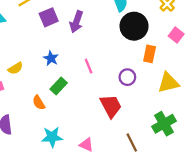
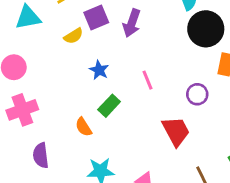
yellow semicircle: (15, 68) -> (73, 36), moved

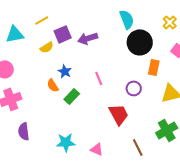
purple arrow: (132, 23) -> (88, 38), turned 54
orange semicircle: (83, 127) -> (53, 85), moved

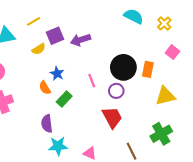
cyan semicircle: (127, 19) -> (134, 16), moved, turned -42
black circle: (140, 42) -> (123, 67), moved
purple circle: (134, 88) -> (116, 91), moved
purple semicircle: (24, 131) -> (47, 124), moved

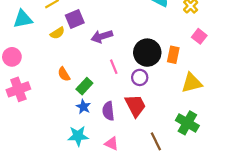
purple arrow: (81, 40) -> (102, 36), moved
blue star: (57, 74) -> (83, 107), moved
purple semicircle: (47, 124) -> (108, 111), moved
green cross: (161, 134) -> (187, 123), turned -30

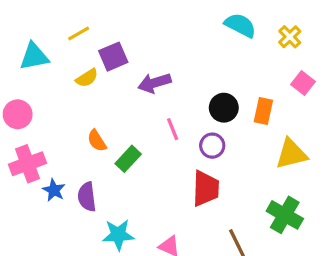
black circle: (147, 53) -> (224, 108), size x0.7
red trapezoid: (135, 106) -> (206, 188), turned 30
blue star: (83, 107) -> (54, 190), moved
purple semicircle: (108, 111) -> (87, 197), moved

